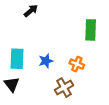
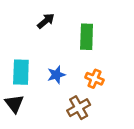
black arrow: (31, 11) -> (46, 21), moved
green rectangle: (91, 30) -> (87, 37), moved

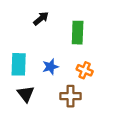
black triangle: (14, 104) -> (26, 94), moved
brown cross: (79, 108) -> (70, 96), turned 30

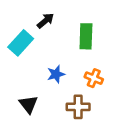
cyan rectangle: (19, 64) -> (21, 43), moved, turned 40

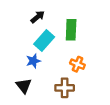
cyan rectangle: (21, 43) -> (44, 40), moved
blue star: (56, 74) -> (33, 61), moved

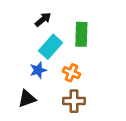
orange cross: (77, 64) -> (72, 73), moved
black triangle: (24, 86) -> (27, 99), turned 49

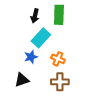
black arrow: (43, 19) -> (35, 16), turned 144
green rectangle: (81, 34) -> (59, 15), moved

